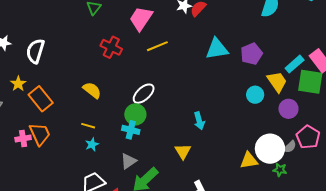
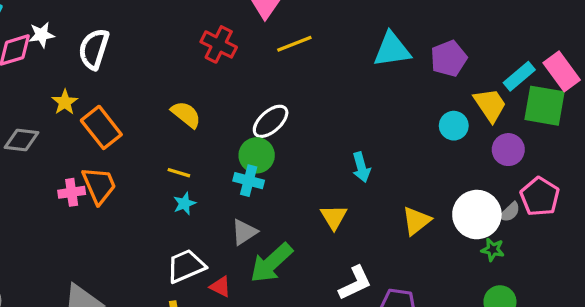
yellow triangle: (249, 161) -> (416, 221), moved, turned -30

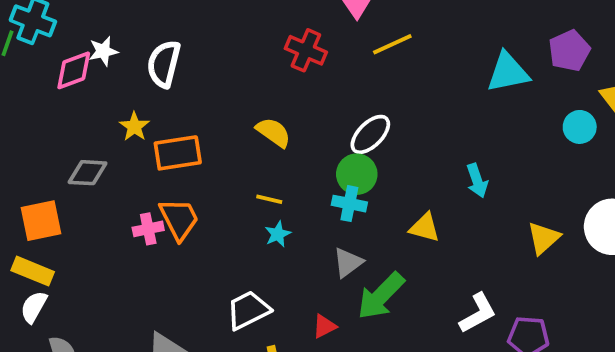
cyan triangle: (392, 50) -> (508, 72), moved
orange rectangle: (101, 127) -> (178, 153), turned -57
yellow triangle: (334, 217) -> (425, 228), moved, turned -40
white trapezoid: (186, 266) -> (248, 310), moved
red triangle: (220, 287) -> (324, 326), turned -50

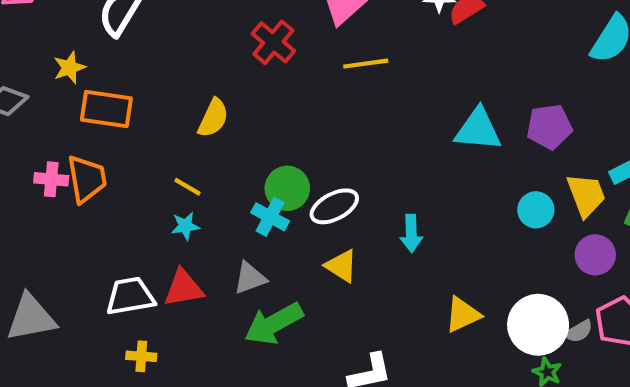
yellow semicircle: (273, 132) -> (213, 118), turned 63
white ellipse: (370, 134) -> (334, 206), moved
red triangle: (324, 326) -> (184, 288), moved, size x1.5

